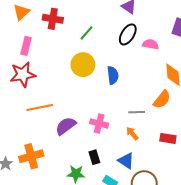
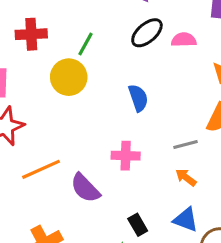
black ellipse: (128, 34) -> (147, 33), turned 30
yellow circle: (83, 65) -> (69, 77), moved
pink cross: (99, 123) -> (126, 156), moved
purple semicircle: (66, 126) -> (85, 188), turned -85

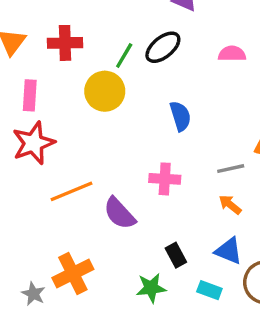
black ellipse: (147, 33) -> (163, 47), moved

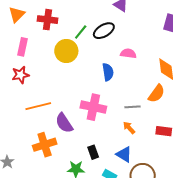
pink semicircle: (232, 54) -> (128, 53), moved
red star: (34, 143) -> (20, 75), size x0.7
pink cross: (165, 179) -> (93, 107), size x1.4
orange cross: (73, 273) -> (45, 145), moved

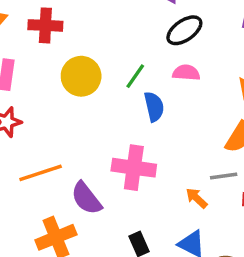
black ellipse: (104, 31) -> (184, 30), moved
green line: (81, 32) -> (135, 76), moved
gray line: (132, 107) -> (224, 176), moved

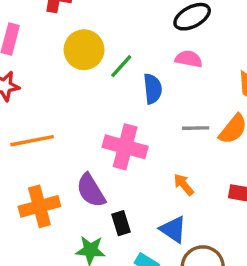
green line: (135, 76) -> (121, 66), moved
gray line: (224, 176) -> (196, 128), moved
purple semicircle: (86, 198) -> (91, 190), moved

